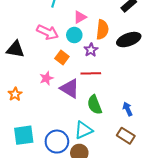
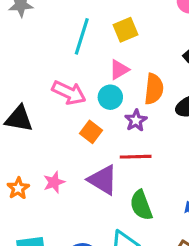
pink star: (46, 78) -> (54, 182), moved

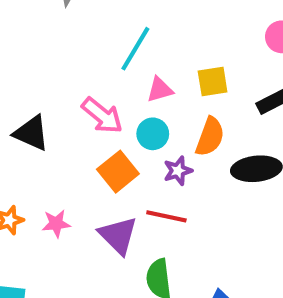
yellow square: (125, 30) -> (213, 82), moved
pink triangle: (119, 70) -> (160, 90), moved
orange square: (91, 132) -> (118, 172), size x1.4

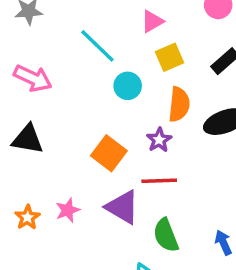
cyan line: (135, 49) -> (97, 46), turned -63
pink triangle: (160, 90) -> (152, 21), moved
pink arrow: (102, 115) -> (33, 78), moved
cyan circle: (153, 134) -> (128, 86), moved

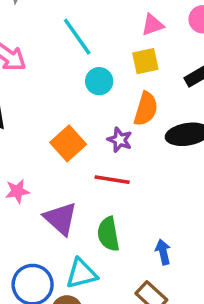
pink triangle: (152, 21) -> (153, 25), moved
purple star: (159, 140) -> (120, 140), turned -30
purple triangle: (122, 207) -> (60, 219), moved

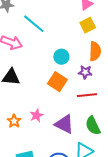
cyan line: (77, 37) -> (34, 24), moved
cyan circle: (99, 81) -> (61, 57), moved

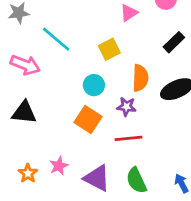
yellow square: (88, 25) -> (109, 49), moved

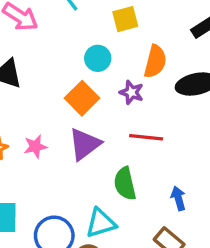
red line: (129, 138) -> (146, 137), moved
purple triangle: (97, 178) -> (85, 144), moved, turned 44

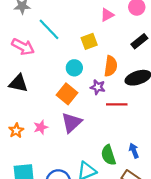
red line: (146, 137) -> (117, 104), moved
green semicircle: (125, 184) -> (108, 155), moved

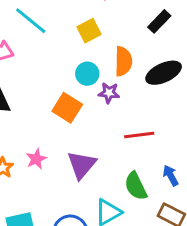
cyan circle: (74, 68) -> (87, 74), moved
red line: (117, 104) -> (139, 135), moved
purple triangle: (72, 123) -> (82, 165), moved

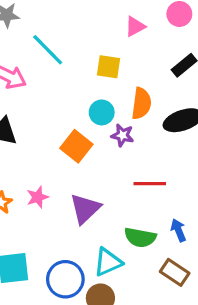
yellow square: (89, 31) -> (108, 67), turned 30
green semicircle: (136, 186) -> (140, 237), turned -60

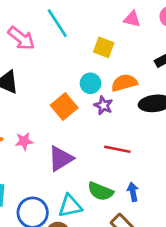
pink triangle: (135, 26) -> (132, 19), turned 30
orange semicircle: (141, 103) -> (124, 83), turned -125

